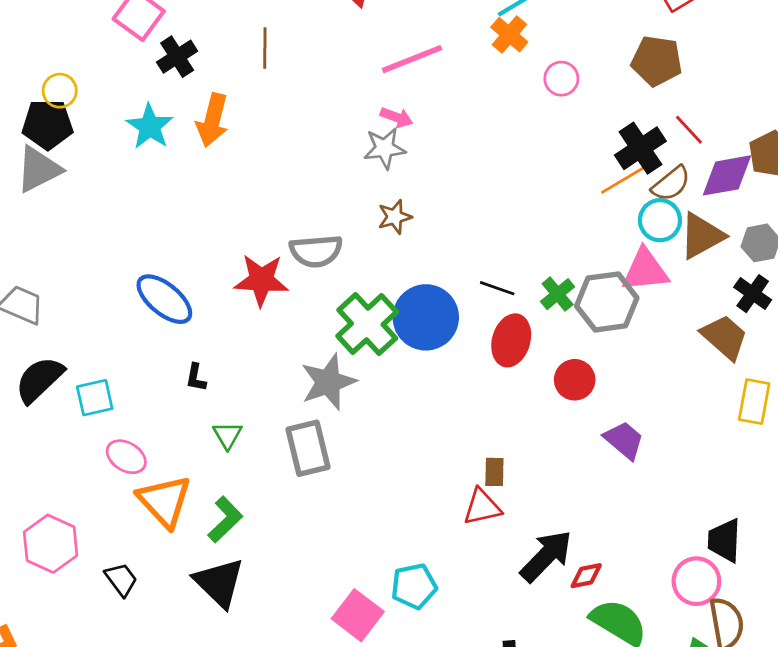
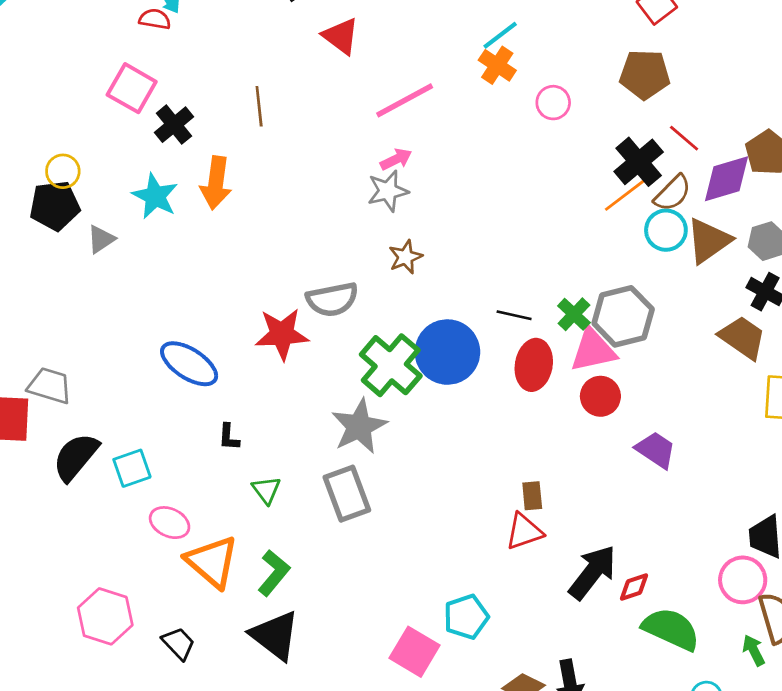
pink arrow: (397, 117) -> (396, 159), turned -40
gray triangle: (39, 169) -> (101, 239), moved, size x0.6
pink triangle: (645, 270) -> (593, 350), moved

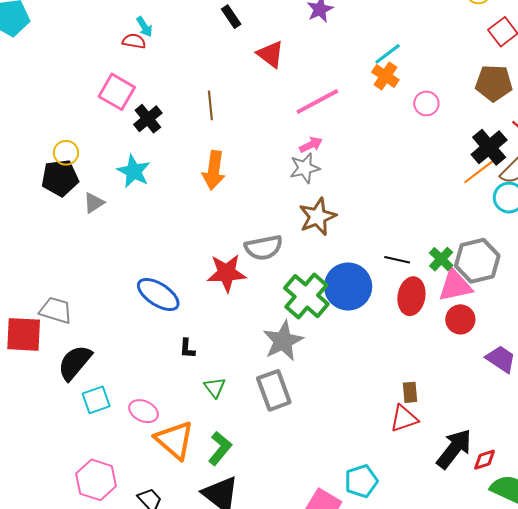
orange arrow: (216, 183) -> (214, 170), moved
brown star: (405, 257) -> (317, 217), size x1.5
cyan square: (132, 468) -> (96, 400), moved

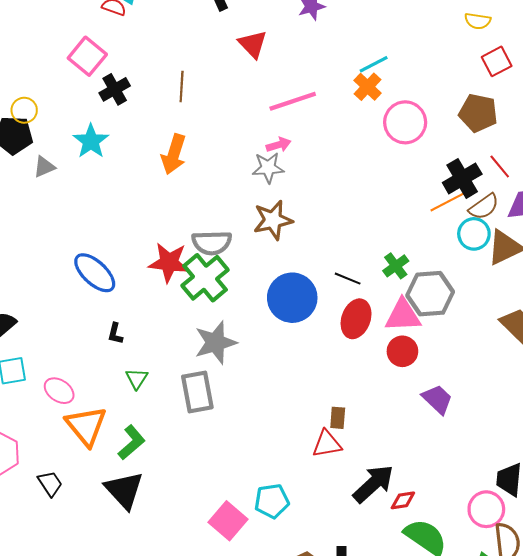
pink circle: (426, 104) -> (405, 122), size x1.6
green cross: (441, 259) -> (396, 266), moved
green cross: (306, 296) -> (205, 278), moved

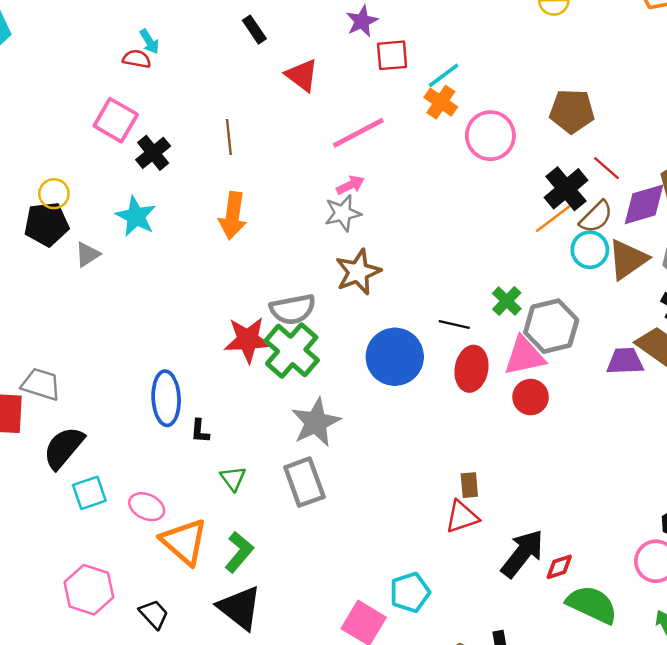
red square: (497, 61) -> (392, 55), moved, turned 32
blue ellipse: (95, 273) -> (166, 398), moved, turned 54
purple trapezoid: (437, 399) -> (625, 361), moved, turned -36

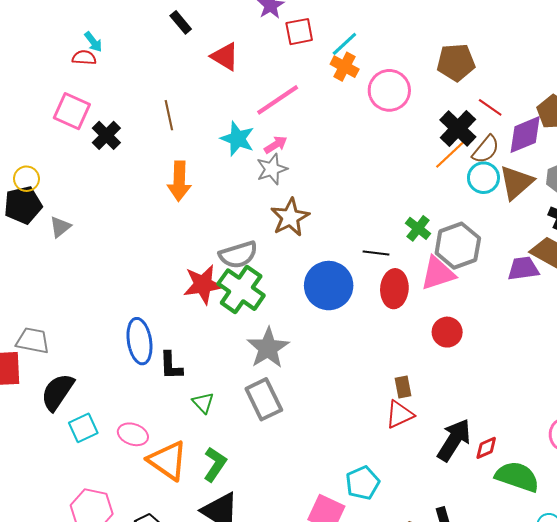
cyan star: (136, 216) -> (238, 139), moved
red circle: (531, 397) -> (447, 332), moved
black L-shape: (200, 431) -> (171, 366), size x1.4

